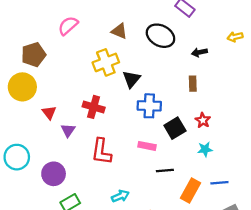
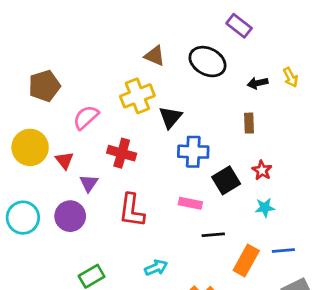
pink semicircle: (68, 26) -> (86, 117), moved
yellow arrow: (235, 37) -> (291, 77), moved, turned -104
yellow circle: (22, 87) -> (30, 147), moved
purple circle: (54, 174) -> (70, 216), moved

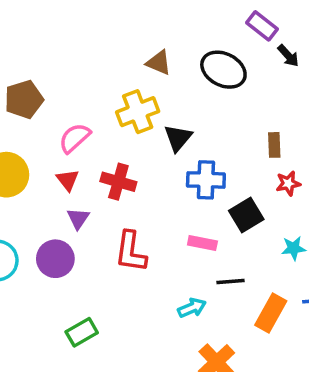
black arrow: (258, 83) -> (288, 56), moved, turned -120
red triangle: (64, 160) -> (68, 180), moved
red star: (262, 170) -> (288, 183), moved, turned 30
cyan arrow: (156, 268) -> (192, 308), moved

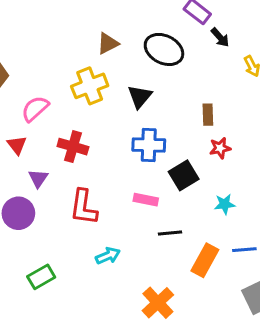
brown triangle: (159, 63) -> (108, 43), turned -50
black triangle: (178, 138) -> (140, 96), moved
red triangle: (68, 180) -> (17, 145), moved
cyan arrow: (192, 308) -> (108, 256), moved

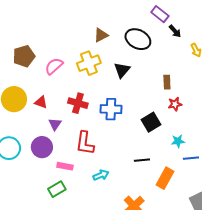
pink semicircle: (35, 109) -> (54, 66), moved
red triangle: (17, 145) -> (41, 102), turned -32
blue cross: (149, 145) -> (111, 109), moved
pink rectangle: (146, 200) -> (65, 166), moved
blue line: (244, 250) -> (191, 158), moved

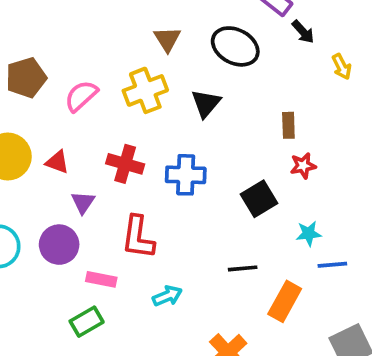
brown triangle: (101, 35) -> (167, 39), turned -35

